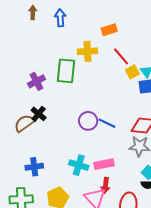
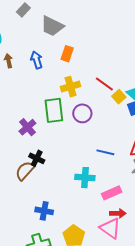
orange rectangle: (109, 30) -> (67, 54), moved, turned -42
purple circle: (88, 121) -> (82, 113), moved
cyan cross: (79, 165) -> (85, 178), moved
blue cross: (34, 167) -> (44, 211), turned 30
red arrow: (105, 185) -> (118, 213), turned -84

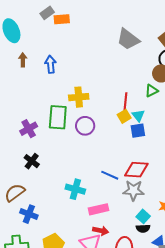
gray trapezoid: (52, 26) -> (128, 39), moved
orange rectangle: (67, 54) -> (62, 19), moved, turned 56
red line: (104, 84) -> (125, 102), moved, turned 48
blue line: (105, 152) -> (110, 175), moved
brown semicircle: (25, 171) -> (15, 193), moved

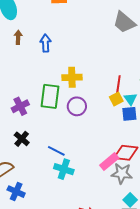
blue line: (110, 175) -> (56, 151), moved
pink rectangle: (99, 209) -> (109, 162), moved, turned -30

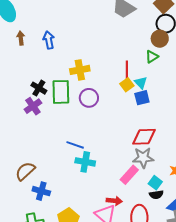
black cross: (22, 139) -> (39, 88), moved
pink rectangle: (109, 162) -> (129, 175), moved

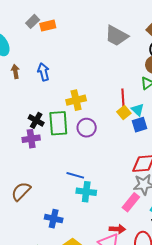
purple cross: (33, 106) -> (31, 139), turned 30
brown semicircle: (25, 171) -> (21, 191), moved
blue cross: (41, 191) -> (54, 219), moved

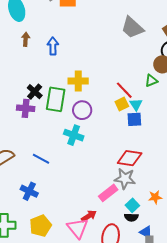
red line: (123, 99) -> (124, 90), turned -54
blue line: (75, 175) -> (41, 159), moved
cyan cross: (86, 192) -> (74, 135), moved
red arrow: (117, 229) -> (89, 216), turned -49

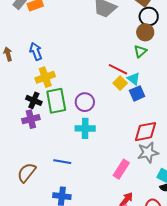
yellow cross: (78, 81) -> (45, 77), moved
pink rectangle: (108, 193) -> (121, 169), moved

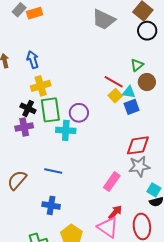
brown circle: (145, 32) -> (147, 82), moved
cyan triangle: (134, 79) -> (129, 92), turned -32
cyan cross: (85, 128) -> (66, 130), moved

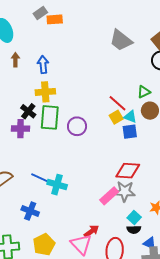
cyan cross: (66, 130) -> (57, 185), moved
pink rectangle: (112, 182) -> (109, 196), moved

